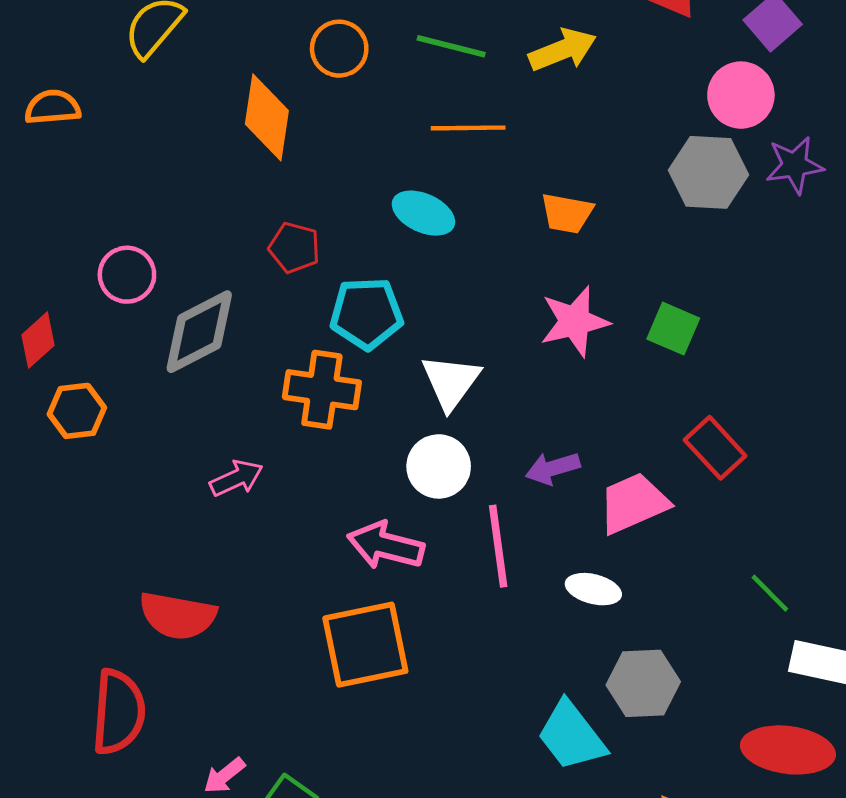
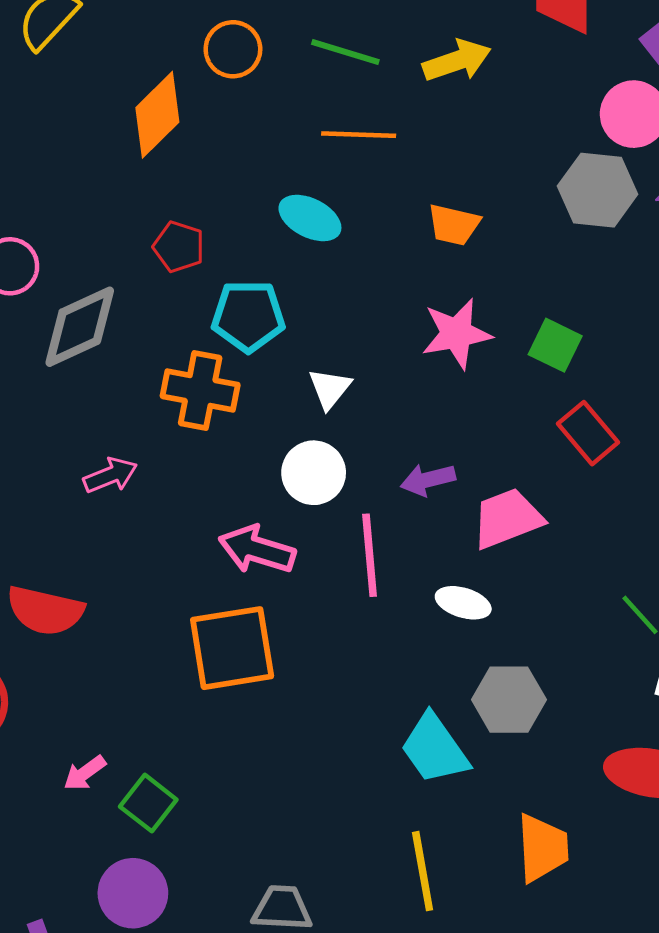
orange diamond: (267, 117) -> (157, 115), turned 34
white triangle: (451, 382) -> (330, 388), size x0.7
red rectangle: (715, 448) -> (588, 433), moved

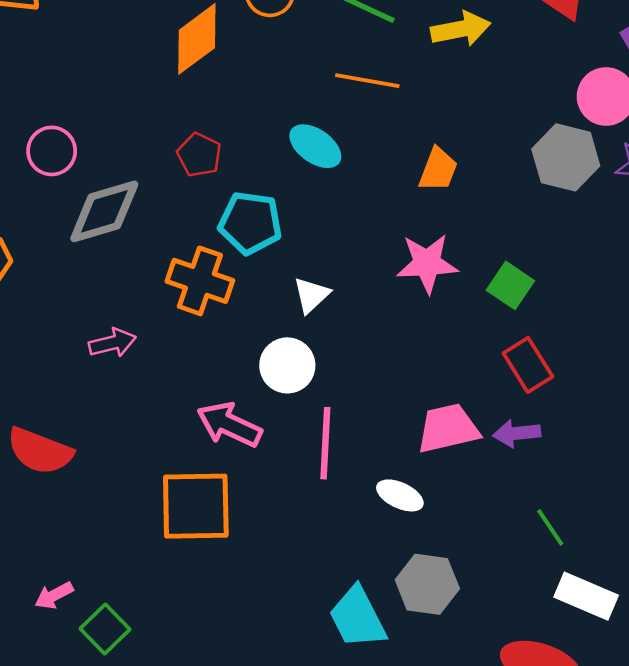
orange trapezoid: (454, 225) -> (438, 170), turned -90
purple arrow: (428, 480) -> (517, 433), moved

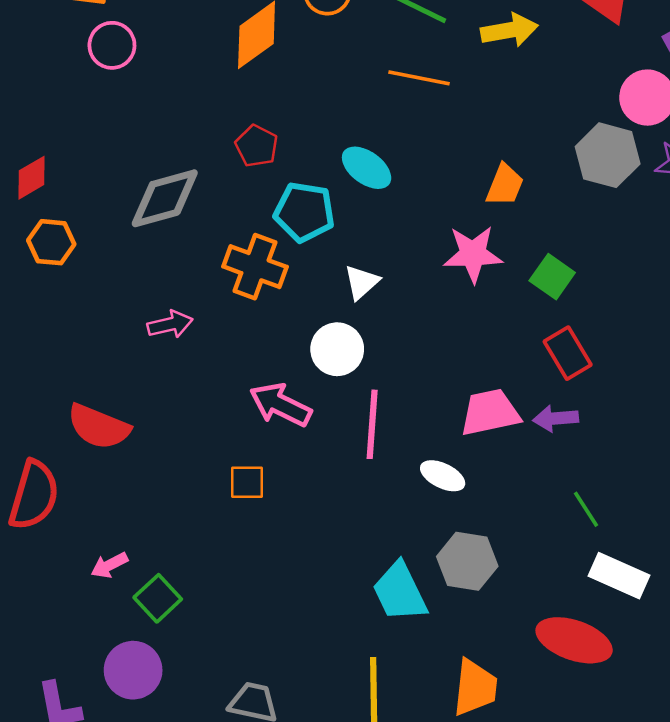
cyan ellipse: (315, 146) -> (367, 168), moved
pink circle: (52, 151) -> (112, 45), moved
orange trapezoid: (438, 170) -> (505, 185), moved
orange square: (196, 506) -> (247, 482), size x0.5

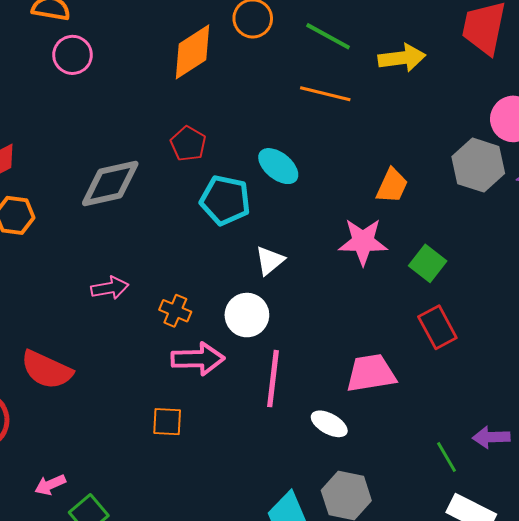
orange cross: (255, 267) -> (175, 311), moved, size x0.6
pink arrow: (280, 405) -> (198, 359), turned 150
purple arrow: (556, 418) -> (491, 437), moved

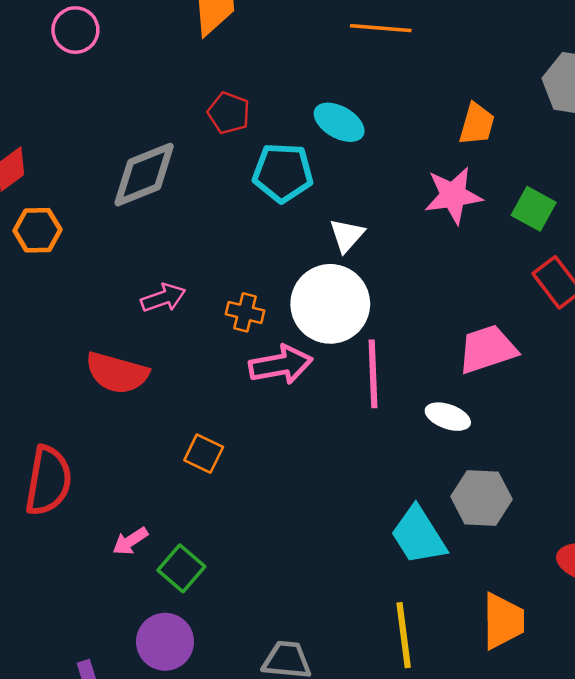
white circle: (247, 315) -> (330, 304), size x1.5
red semicircle: (47, 370) -> (117, 373), moved
orange square: (167, 422) -> (204, 454), moved, turned 32

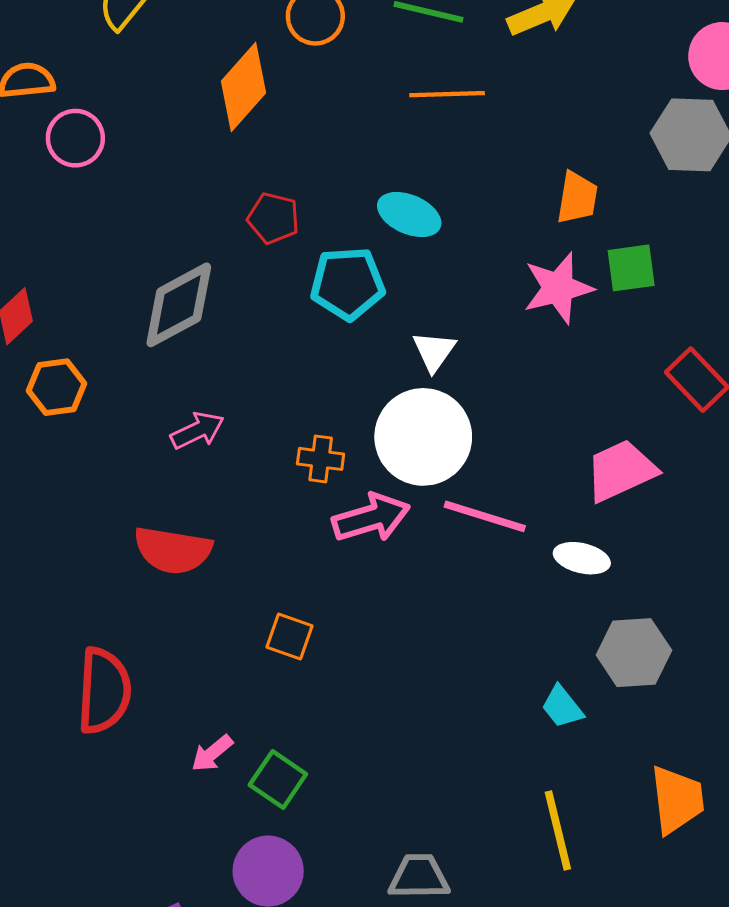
green square: (534, 209) -> (631, 268), moved, turned -30
pink arrow: (163, 298) -> (197, 431), moved
pink line: (373, 374) -> (485, 516), turned -64
cyan trapezoid: (418, 535) -> (562, 707), size x0.6

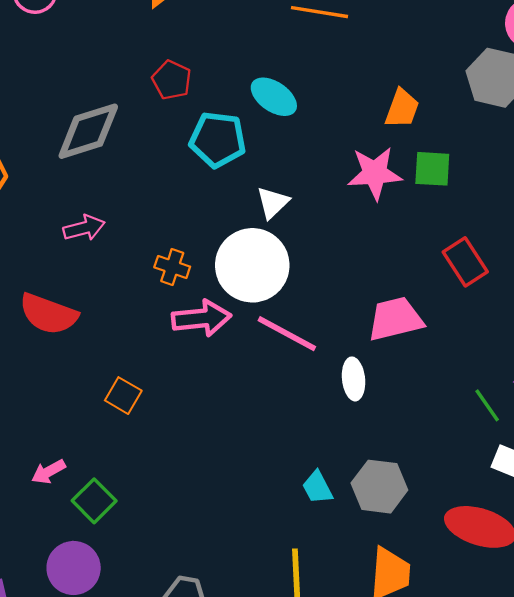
white ellipse: (582, 558) -> (354, 379), turned 60
gray hexagon: (634, 653) -> (379, 487), moved

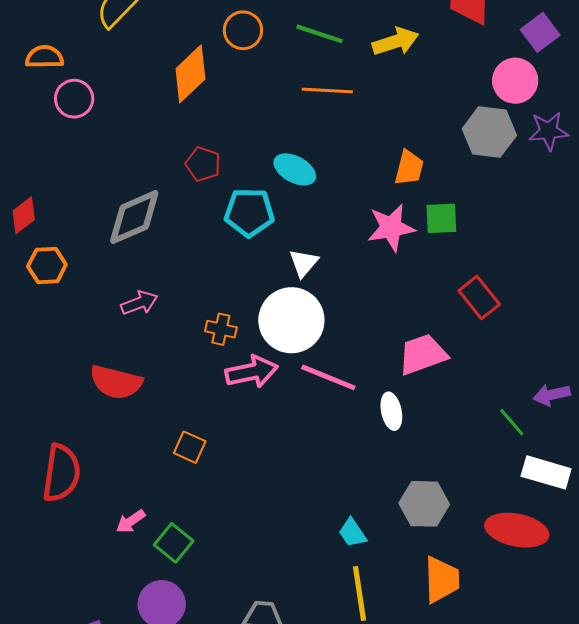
cyan trapezoid: (317, 487) -> (352, 533), moved

